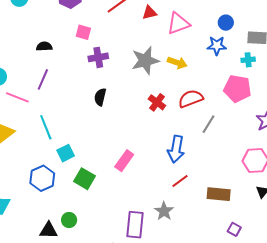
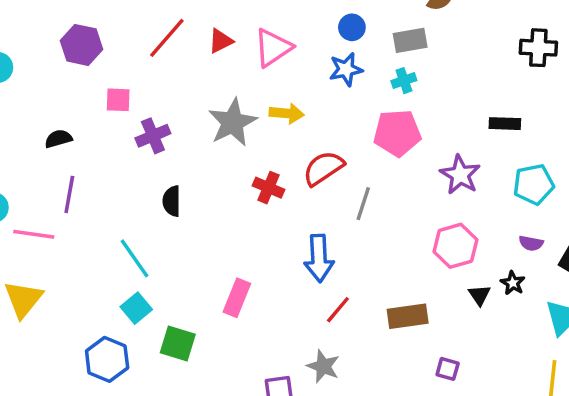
cyan line: (46, 127) -> (135, 258), moved

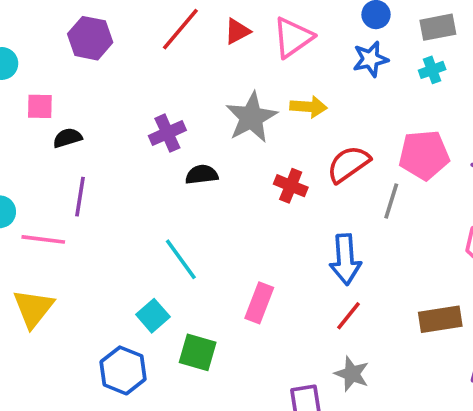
pink square: (118, 100) -> (40, 106), moved
pink pentagon: (397, 133) -> (424, 155), moved
black semicircle: (172, 201) -> (202, 175), moved, turned 84
cyan line: (135, 258) -> (181, 259), moved
red line: (338, 310) -> (348, 316), moved

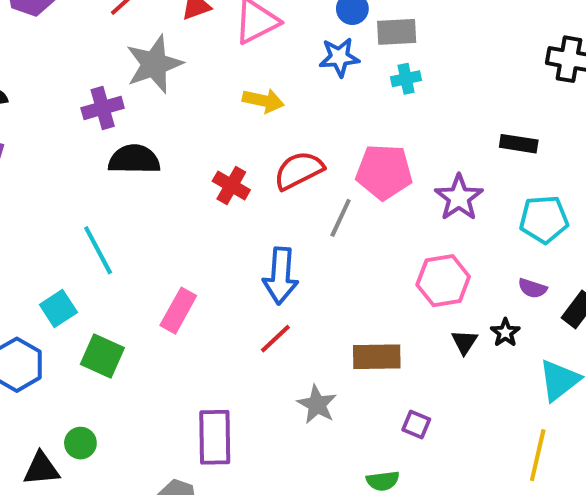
gray rectangle: (438, 27) -> (397, 32), moved
gray star: (251, 117) -> (154, 64), moved
black semicircle: (202, 175) -> (134, 159), size x1.4
gray star: (352, 374) -> (317, 404), moved

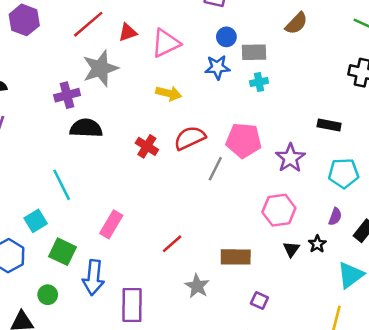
blue arrow: (281, 276) -> (93, 278), moved
purple semicircle: (532, 288) -> (335, 217), turned -90
green circle: (80, 443) -> (48, 295), moved

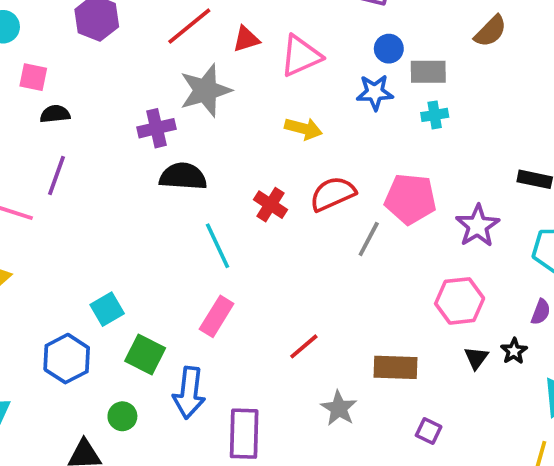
cyan line: (62, 185) -> (217, 246), moved

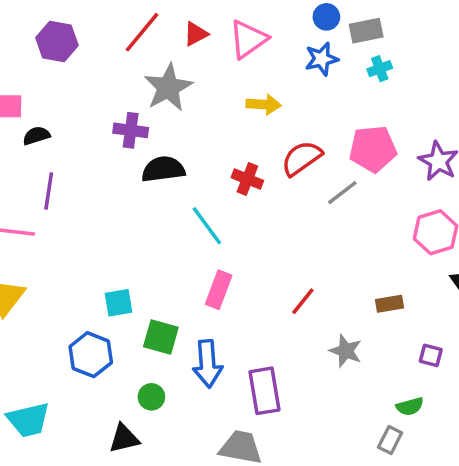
purple cross: (156, 128) -> (131, 130), turned 32
gray line: (369, 239) -> (342, 193), turned 36
cyan square: (107, 309) -> (118, 303), turned 32
brown rectangle: (396, 367) -> (390, 304), size x0.7

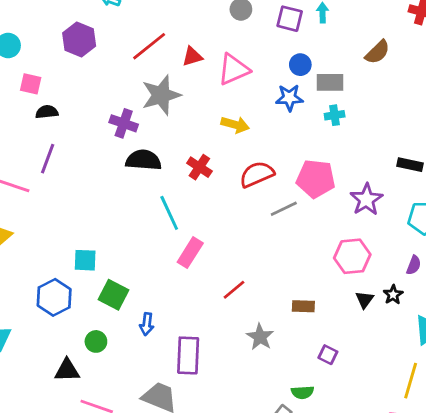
red cross: (247, 179) -> (199, 167), moved
pink rectangle: (219, 290) -> (190, 253), moved
blue arrow: (208, 364) -> (147, 324), size x0.6

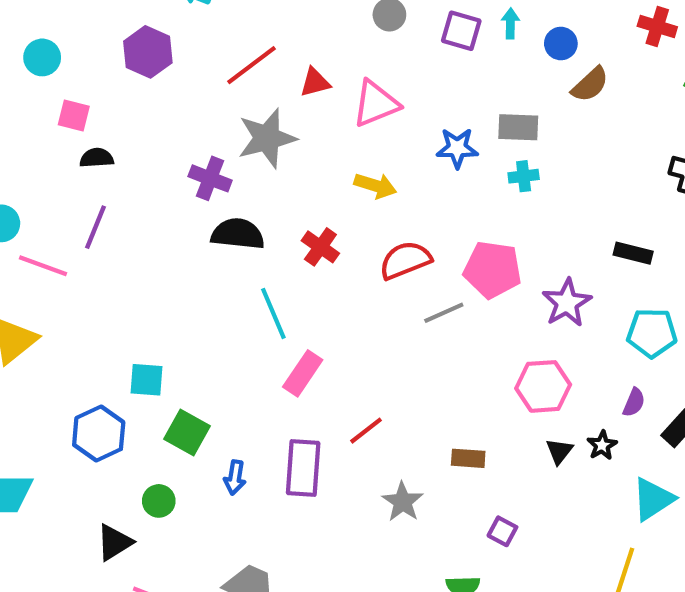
blue circle: (300, 65) -> (561, 44), moved
purple rectangle: (188, 355) -> (303, 468), moved
black triangle: (67, 370) -> (114, 542), turned -32

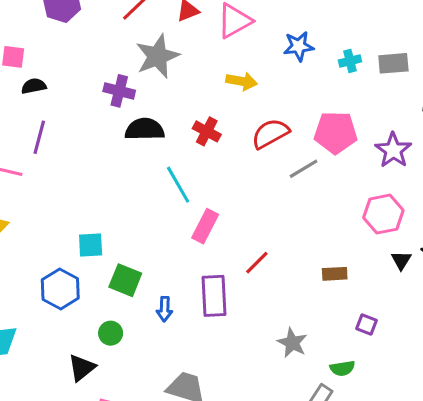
gray rectangle: (518, 127) -> (393, 63), moved
gray star: (403, 502) -> (292, 343), moved

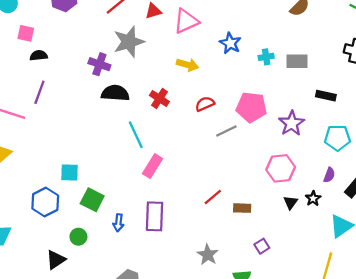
blue star: (299, 46) -> (230, 43), turned 30
red semicircle: (270, 134) -> (205, 104), size x0.7
red line: (257, 263) -> (213, 197), moved
purple square: (367, 324) -> (262, 246), turned 32

